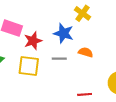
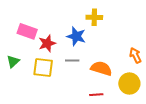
yellow cross: (82, 13) -> (94, 17), turned -35
orange semicircle: (86, 52) -> (101, 68), moved, size x1.5

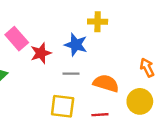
pink rectangle: (27, 31) -> (17, 39), turned 30
yellow square: (43, 67) -> (63, 106), moved

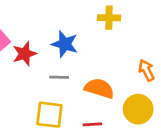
yellow cross: (98, 22) -> (109, 18), moved

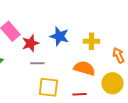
yellow cross: (109, 18) -> (91, 41), moved
gray line: (59, 77) -> (37, 63), moved

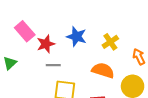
yellow cross: (91, 41) -> (110, 42), turned -35

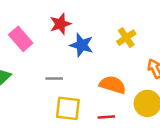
yellow cross: (110, 42) -> (126, 38), moved
red star: (46, 44) -> (60, 24), moved

